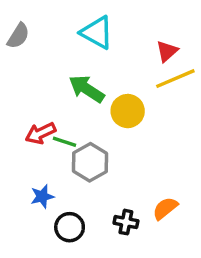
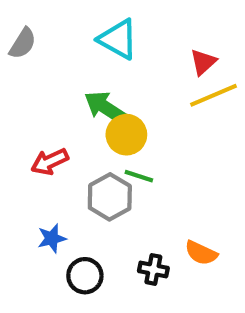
yellow circle: (128, 111) -> (126, 135), moved
green line: (64, 142) -> (139, 176), moved
orange semicircle: (165, 208) -> (201, 253), turned -116

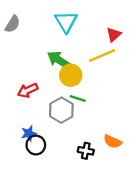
cyan triangle: (118, 39) -> (66, 22), turned 30
yellow line: (214, 95) -> (102, 55), moved
black circle: (85, 276) -> (36, 145), moved

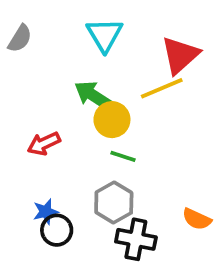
red triangle: (114, 35) -> (180, 55), size x1.6
gray hexagon: (61, 110) -> (114, 203), moved
orange semicircle: (113, 142) -> (197, 219), moved
black cross: (86, 151) -> (136, 239), size x1.5

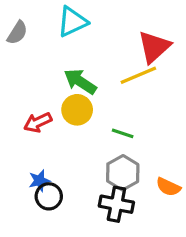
cyan triangle: (105, 35) -> (72, 22), moved, turned 36
yellow circle: (112, 120) -> (77, 110), moved
green line: (123, 156) -> (123, 133), moved
gray hexagon: (114, 203) -> (123, 173), moved

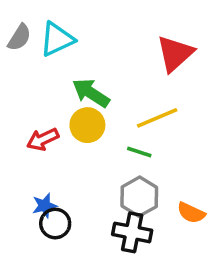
cyan triangle: (72, 22) -> (57, 39), moved
yellow line: (138, 75) -> (157, 118), moved

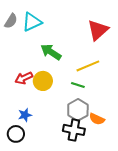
yellow circle: (87, 125) -> (43, 81), moved
orange semicircle: (191, 213) -> (97, 119), moved
black circle: (55, 223) -> (16, 134), moved

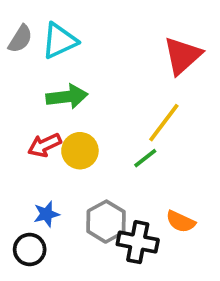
green arrow: (51, 52) -> (67, 97), moved, turned 140
yellow line: (88, 66) -> (164, 123), turned -30
green line: (78, 85) -> (145, 158), turned -56
gray hexagon: (78, 110) -> (106, 222), moved

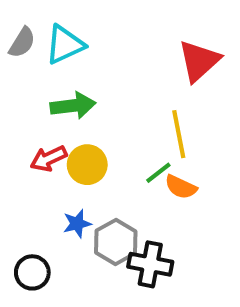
yellow line: (164, 123) -> (179, 134), turned -48
blue star: (46, 214) -> (77, 224), moved
orange semicircle: (181, 222) -> (181, 187), moved

